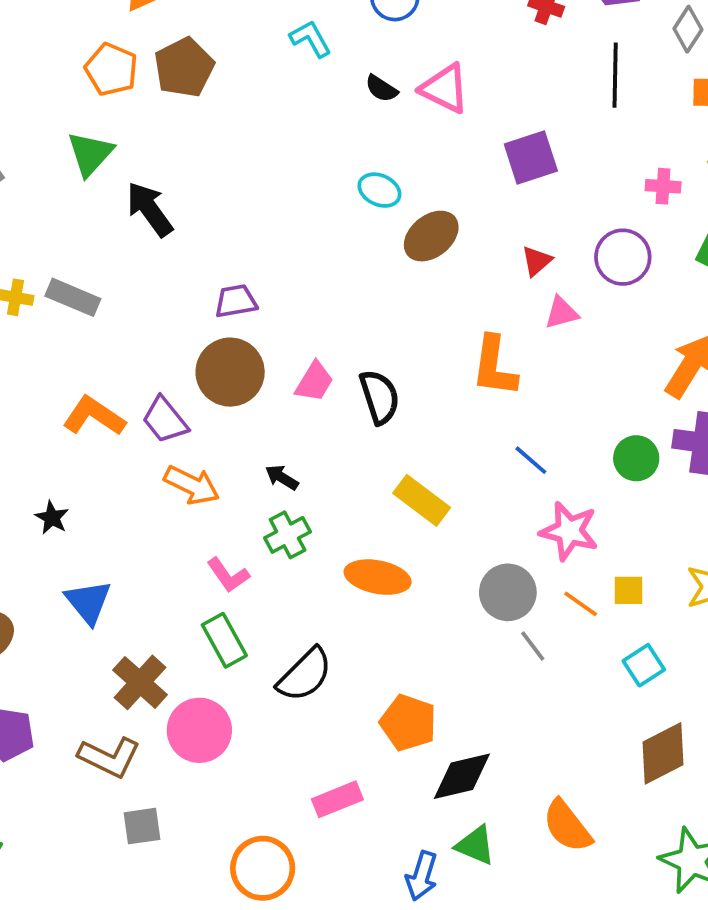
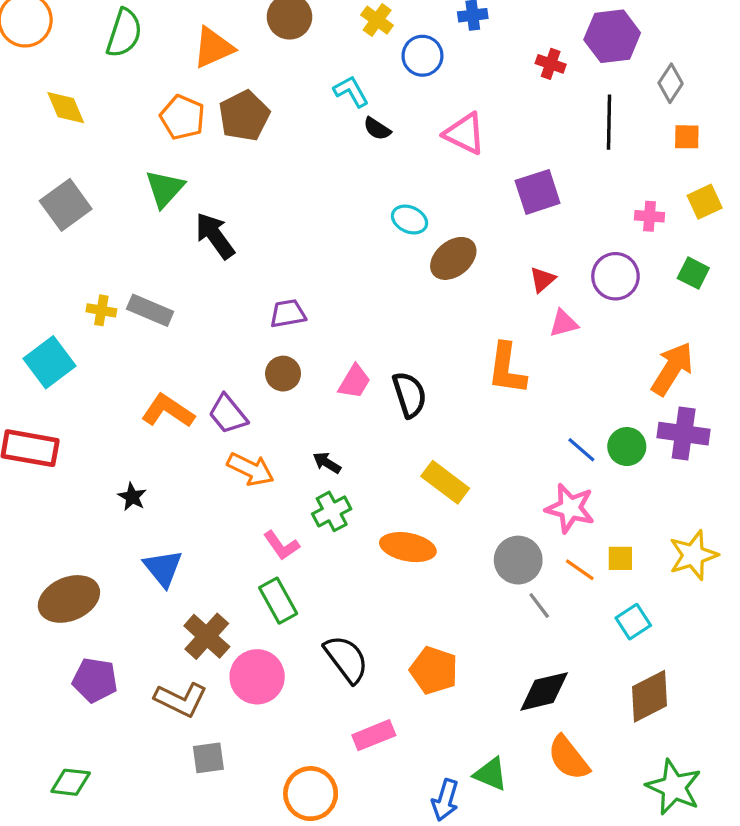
black semicircle: (381, 89) -> (377, 129), moved
brown circle: (230, 372) -> (283, 374), size x0.6
blue line: (531, 460) -> (581, 450), moved
black semicircle: (305, 675) -> (346, 659), moved, turned -82
black diamond: (462, 776) -> (544, 691), moved

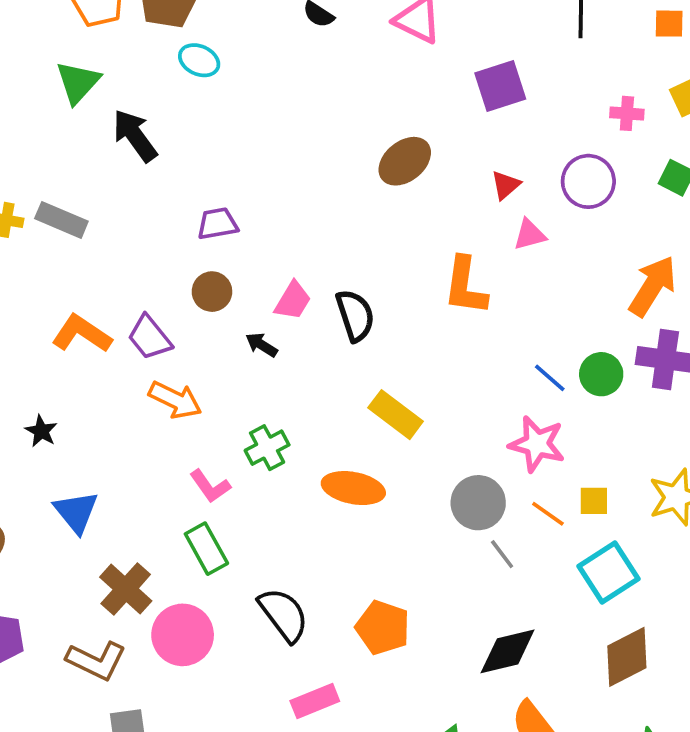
cyan ellipse: (410, 220) -> (199, 60), moved
black arrow: (327, 463) -> (262, 345), moved
cyan square: (633, 622) -> (609, 572), size x1.5

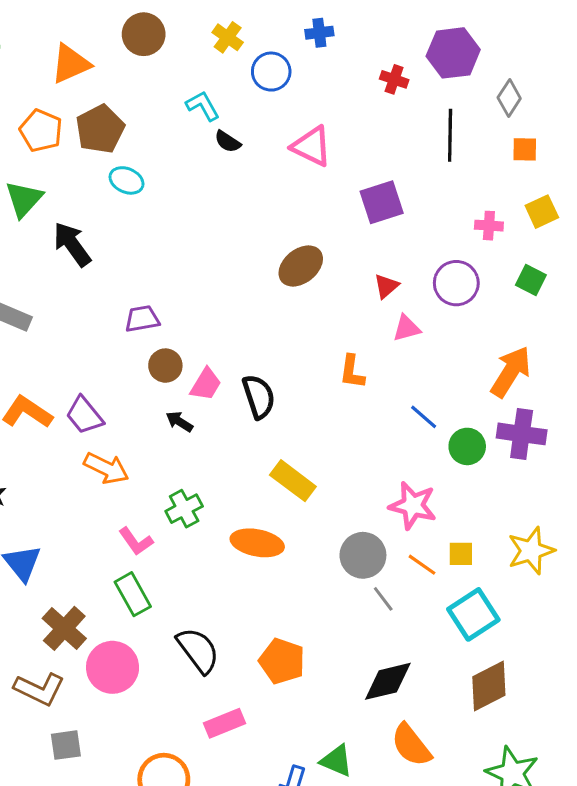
orange L-shape: (465, 286) -> (352, 372), size x0.7
brown circle: (212, 292) -> (165, 366), moved
blue line: (550, 378) -> (424, 417), moved

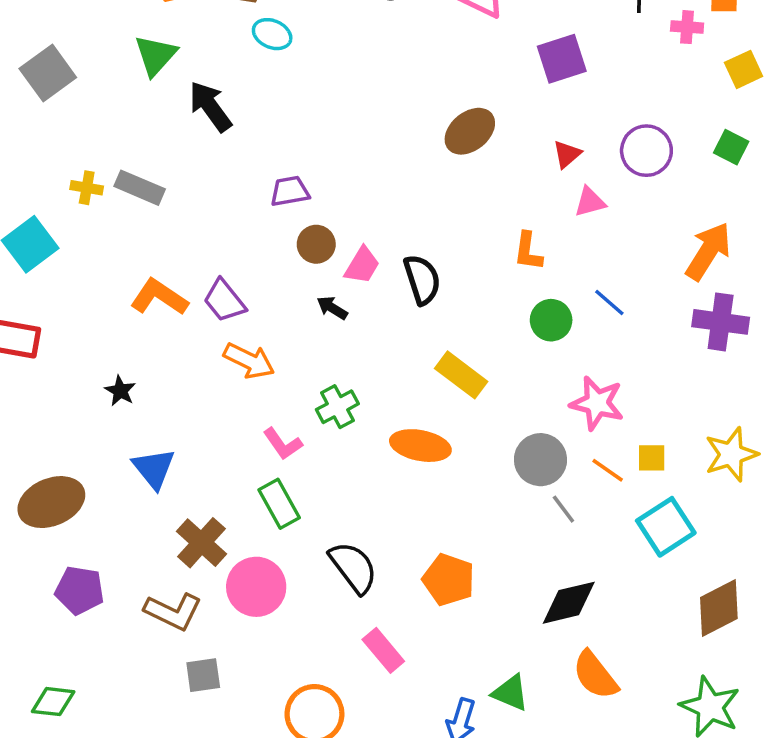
pink cross: (489, 226) -> (687, 27), moved
green circle: (467, 446) -> (551, 320), moved
brown diamond: (489, 686) -> (719, 608), moved
pink rectangle: (225, 723) -> (383, 650), turned 72

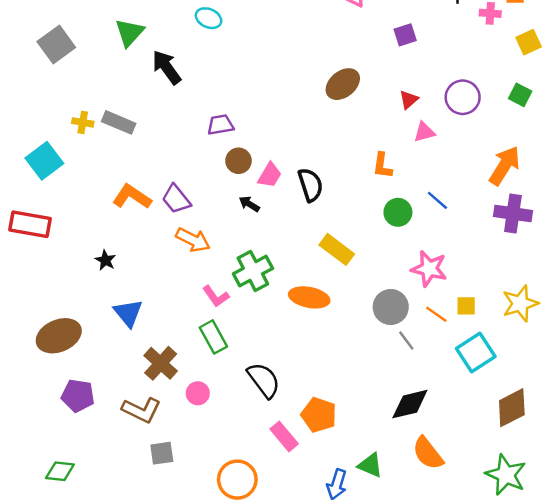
purple square: (562, 59) -> (405, 35), size x0.7
green cross: (337, 407) -> (253, 271), size x1.4
orange pentagon: (449, 580) -> (319, 415), moved
pink circle: (256, 587) -> (198, 393), size x0.6

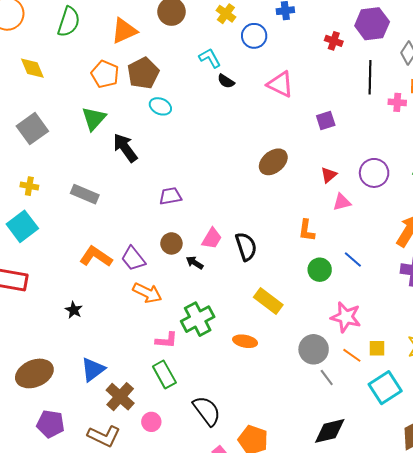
yellow cross: (83, 122) -> (29, 186), moved
brown circle: (239, 161) -> (171, 243), moved
pink L-shape: (216, 296) -> (166, 340), turned -50
orange ellipse: (309, 297) -> (245, 341), size x0.7
blue triangle: (128, 313) -> (93, 369), moved, turned 32

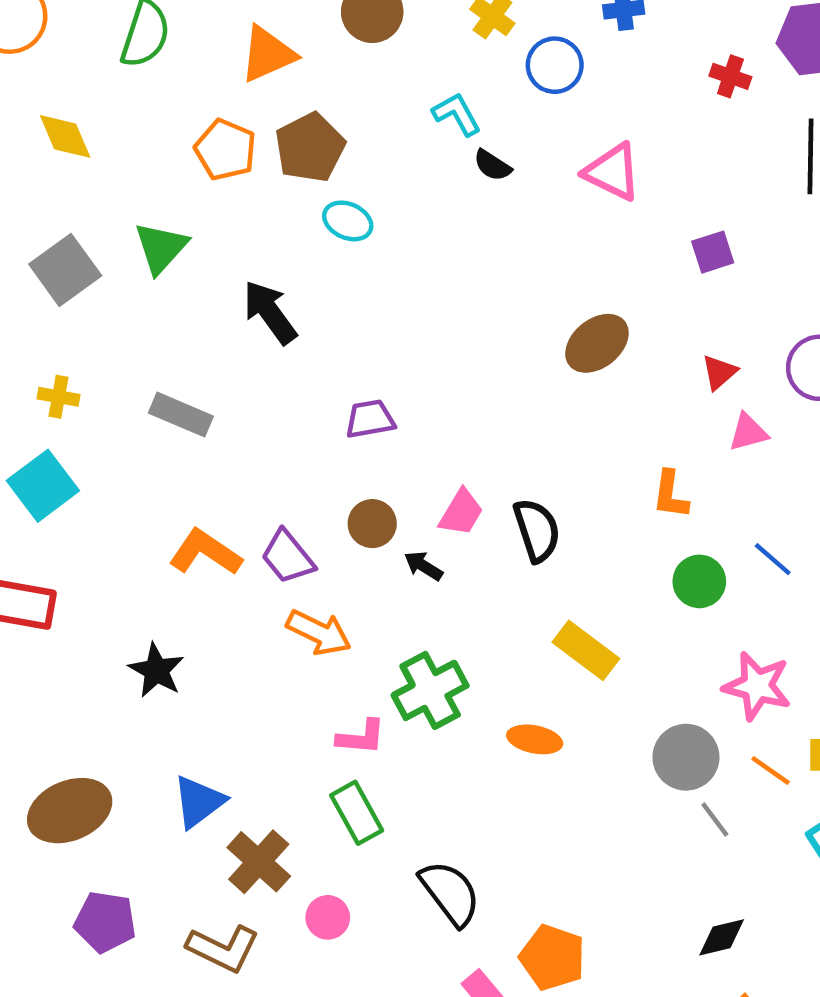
green triangle: (94, 118) -> (161, 248), moved
black star: (74, 310) -> (156, 670), size x1.4
black diamond: (330, 431) -> (722, 937), size x0.7

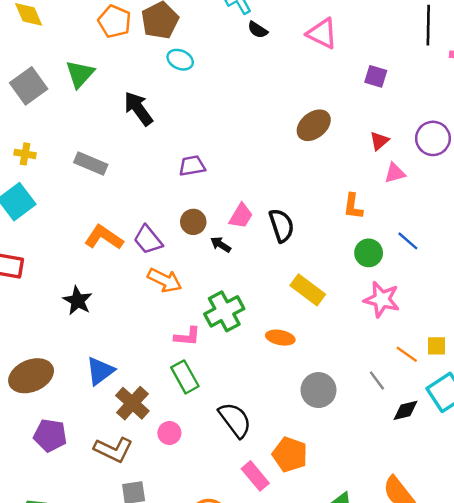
purple square: (713, 252) -> (376, 76), turned 35
pink star: (757, 686) -> (382, 299), moved
gray circle: (686, 757) -> (318, 390), moved
black diamond: (722, 937) -> (406, 410), moved

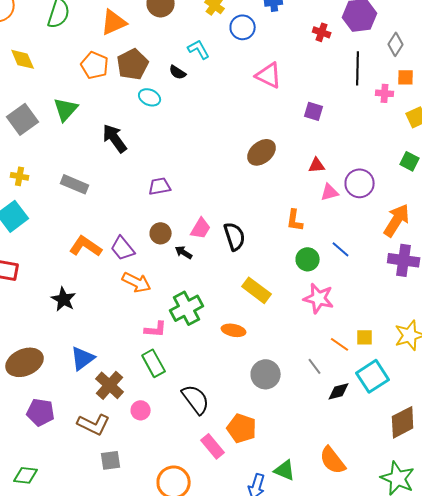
black semicircle: (258, 30) -> (178, 72), moved
purple circle: (433, 138) -> (360, 183), moved
red triangle: (379, 141) -> (317, 165), turned 36

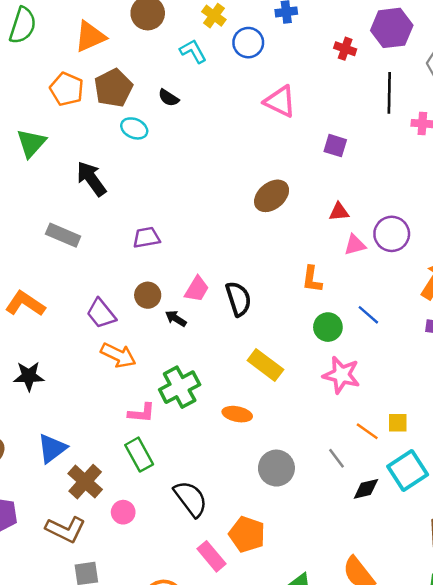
cyan L-shape: (199, 49) -> (193, 51), moved
gray rectangle: (75, 184) -> (63, 235), moved
orange L-shape: (86, 246) -> (25, 304), moved
black star: (64, 299) -> (29, 376), turned -30

